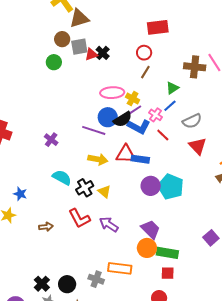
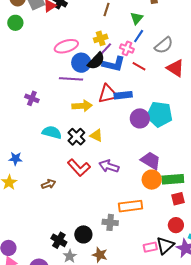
pink ellipse: (112, 93) -> (66, 46), moved
yellow cross: (133, 99) -> (101, 38), turned -32

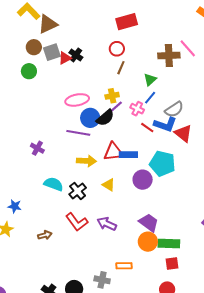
blue L-shape: (114, 64) -> (165, 124), moved
cyan pentagon: (159, 114) -> (162, 164), moved
yellow triangle: (96, 135) -> (109, 185), moved
orange rectangle: (131, 206) -> (124, 266), size x0.7

